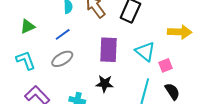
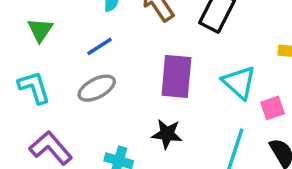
green triangle: (28, 26) -> (40, 30), turned -35

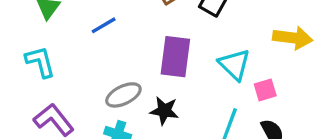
gray ellipse: (97, 88) -> (123, 95), moved

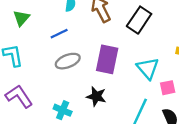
gray ellipse: (123, 95) -> (68, 61), moved

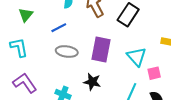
gray ellipse: (68, 61) -> (67, 52), turned 30

